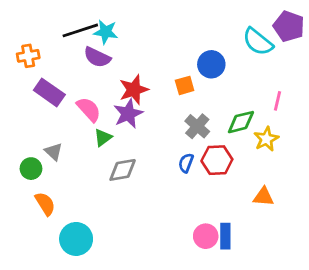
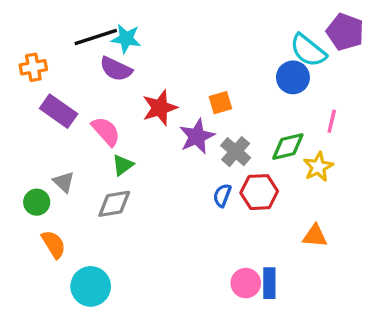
blue circle: (211, 64) -> (293, 77), moved
purple star: (128, 114) -> (197, 136), moved
gray diamond: (123, 170) -> (114, 204), moved

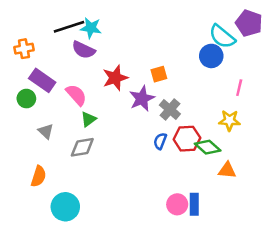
green diamond: (288, 147) -> (208, 147), moved, turned 55
yellow star: (318, 167) -> (229, 120), turned 30
green circle: (37, 202) -> (26, 99), moved
orange semicircle: (54, 244) -> (39, 176), turned 50

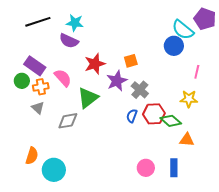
black line: (69, 27) -> (38, 22), moved
orange cross: (24, 49) -> (41, 87), moved
green triangle: (88, 119) -> (88, 98), moved, size x1.6
orange semicircle: (39, 176) -> (32, 156), moved
blue rectangle: (194, 204) -> (174, 168), moved

